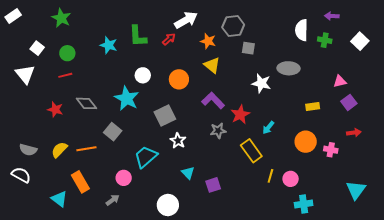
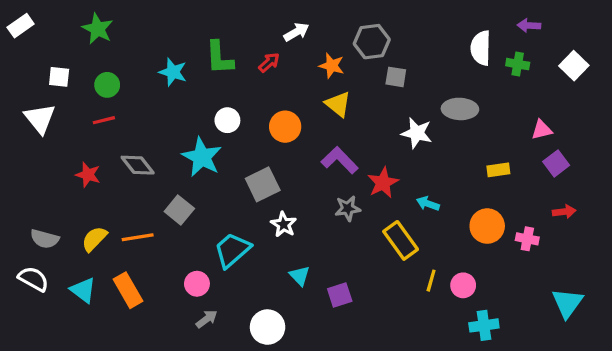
white arrow: (186, 20) -> (296, 32), size x0.7
white square: (37, 48) -> (59, 77), turned -32
cyan arrow: (268, 128) -> (428, 204), turned 72
cyan triangle: (59, 199) -> (83, 290), moved
gray arrow: (113, 200) -> (207, 319), moved

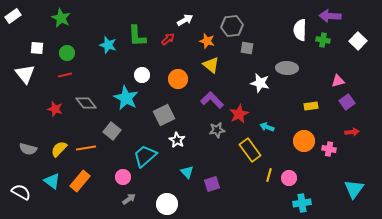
purple arrow: (529, 26) -> (330, 16), size x1.5
white semicircle: (33, 279) -> (21, 192), moved
orange rectangle: (128, 290) -> (80, 181), turned 70

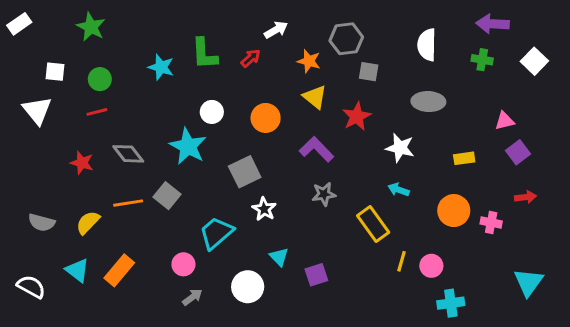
white semicircle: (300, 30) -> (427, 45), moved
white star: (260, 83) -> (400, 148), moved
red star: (239, 114) -> (357, 116), moved
orange line: (86, 148) -> (128, 203), moved
white circle: (167, 204) -> (248, 287), moved

